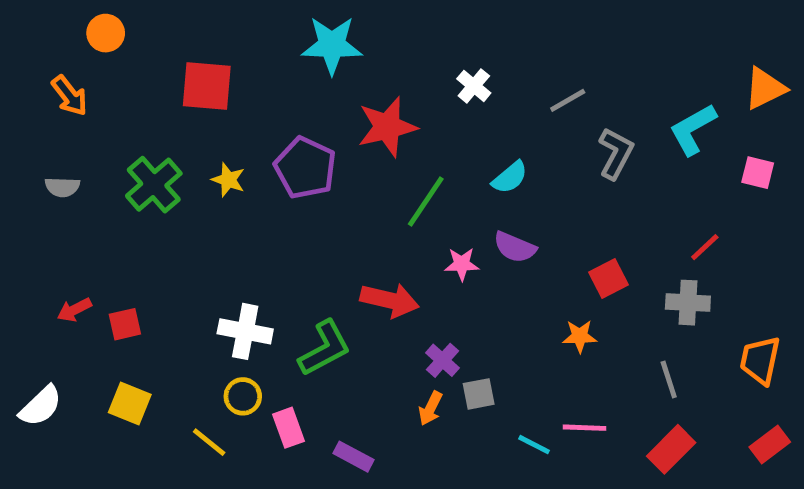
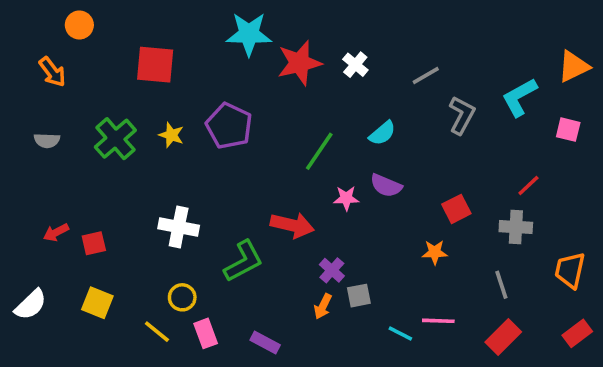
red star: (387, 127) -> (299, 63), moved
white cross: (245, 331) -> (179, 227), moved
pink rectangle: (289, 428) -> (206, 333), moved

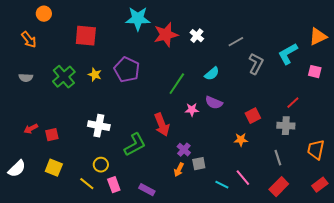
red arrow: (292, 225) -> (162, 125), turned 55
pink line: (438, 321) -> (243, 178), turned 48

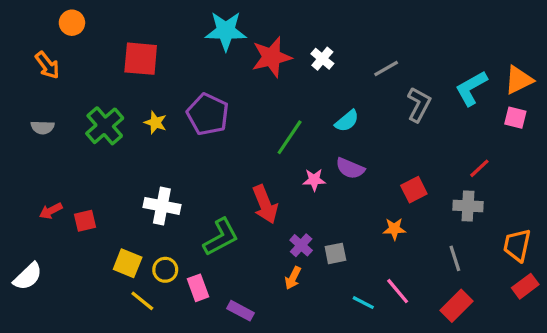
orange triangle: (318, 37) -> (519, 80), moved
gray square: (199, 164) -> (335, 253), moved
yellow square: (54, 168) -> (128, 263), moved
pink rectangle: (114, 185) -> (198, 288), moved
red rectangle: (320, 185) -> (525, 286), moved

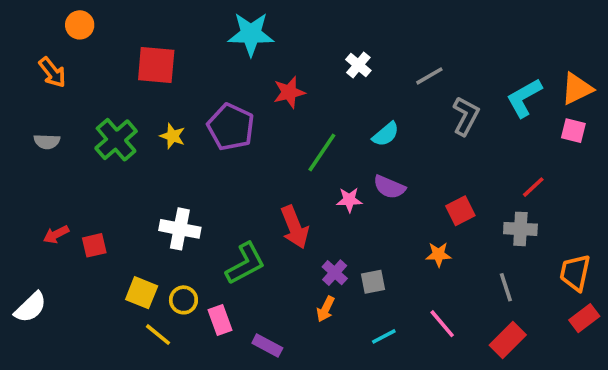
red star: (272, 57) -> (289, 92), moved, size x0.7
cyan line: (363, 303) -> (384, 336), moved, turned -55

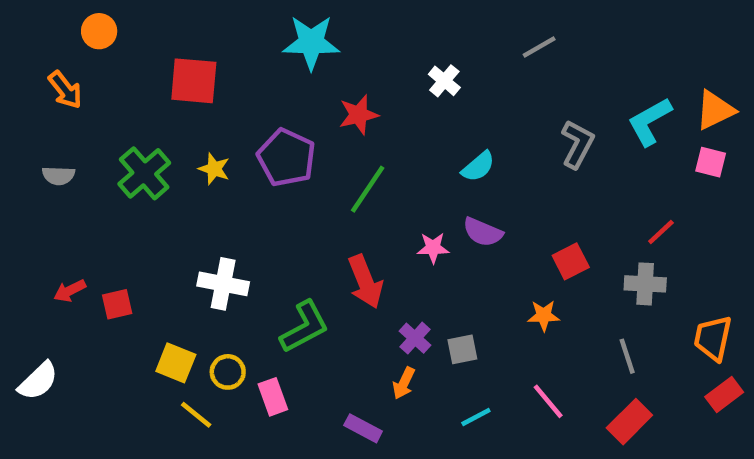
gray line: (429, 76) -> (539, 47), moved
green line: (322, 152) -> (368, 189), moved
purple rectangle: (267, 346) -> (363, 428), moved

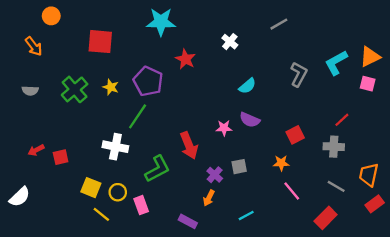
red star: (359, 115) -> (185, 59), turned -30
green line: (368, 189) -> (138, 116), moved
gray square: (462, 349) -> (239, 167), moved
gray line: (627, 356) -> (336, 186), moved, turned -42
pink line: (548, 401) -> (292, 191), moved

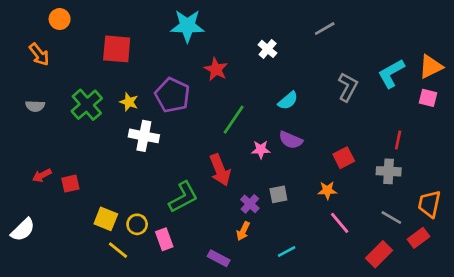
green line: (138, 116) -> (234, 120), moved
red line: (342, 120) -> (398, 140), turned -35
white cross: (115, 147) -> (144, 136), moved
red rectangle: (375, 204) -> (418, 238), moved

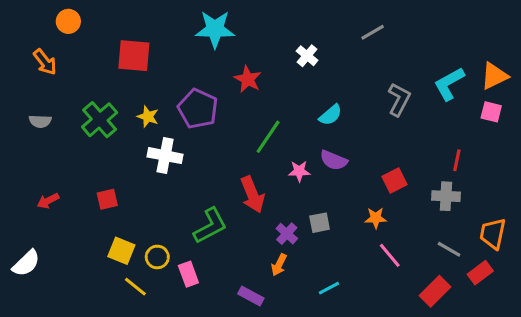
red square: (70, 184) -> (107, 199), moved

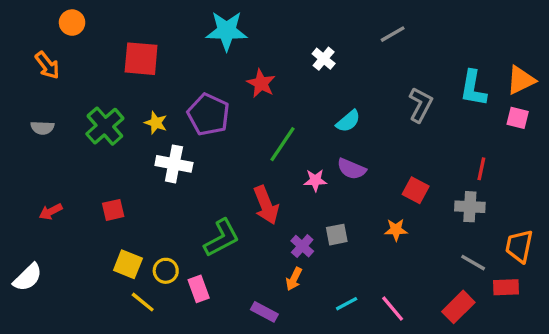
cyan L-shape: (449, 84) -> (473, 88), turned -51
red square: (394, 181) -> (416, 190), turned -35
pink line: (390, 255) -> (393, 309), moved
red rectangle: (480, 273) -> (506, 287), turned 35

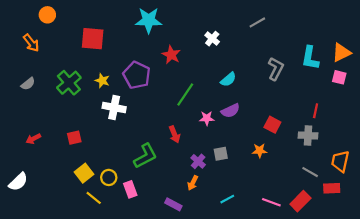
gray semicircle: (42, 128) -> (28, 84), turned -40
purple semicircle: (352, 169) -> (230, 111), turned -48
red arrow: (266, 205) -> (174, 134), size x0.7
yellow square: (128, 264) -> (84, 173), turned 30
pink line: (393, 309) -> (271, 202), moved, turned -30

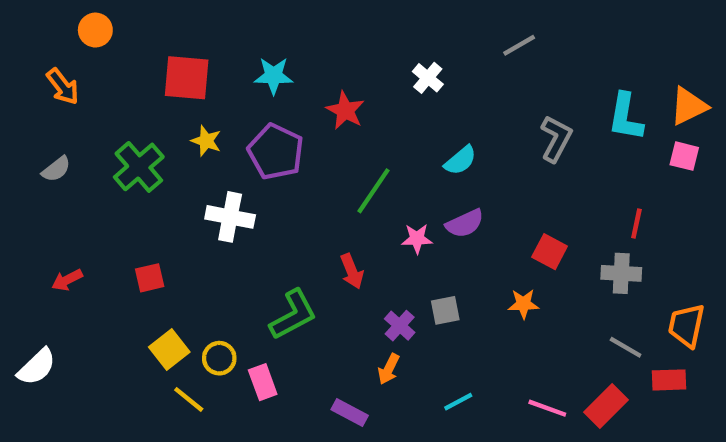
cyan star: (149, 20) -> (274, 76), moved, size x0.7
yellow star: (102, 81) -> (206, 141), moved

